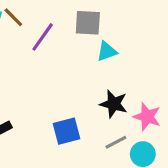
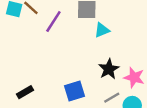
black star: (114, 104) -> (109, 69), turned 30

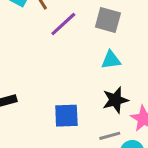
cyan triangle: (102, 30) -> (111, 60), moved

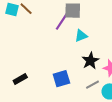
purple line: (63, 24) -> (62, 21), moved

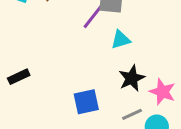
black rectangle: (20, 79) -> (19, 77), moved

